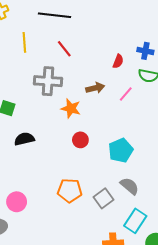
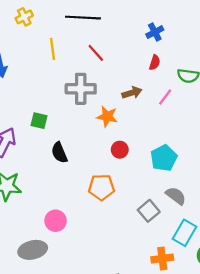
blue cross: (145, 51) -> (155, 32), moved, turned -35
black semicircle: (24, 139) -> (59, 153), turned -96
orange pentagon: (70, 191) -> (101, 187), moved

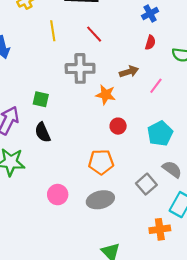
pink line: (165, 97) -> (156, 86), moved
black semicircle: (59, 153) -> (43, 132), moved
gray ellipse: (33, 250) -> (100, 200), moved

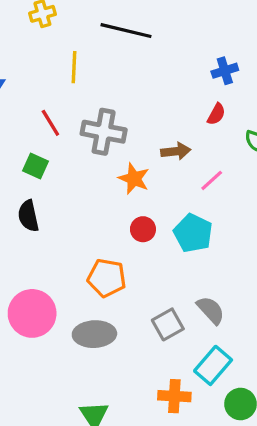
red line: (94, 34) -> (50, 123), moved
cyan pentagon: (160, 134) -> (193, 233), moved, turned -30
pink circle: (58, 195) -> (32, 313), size x1.5

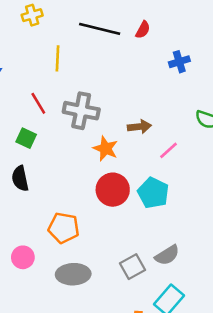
red semicircle: (216, 114) -> (143, 30), moved
red circle: (143, 229) -> (113, 190), size x1.6
orange pentagon: (107, 278) -> (64, 228), moved
gray semicircle: (211, 310) -> (167, 255), turned 100
pink circle: (32, 313) -> (23, 257), size x0.6

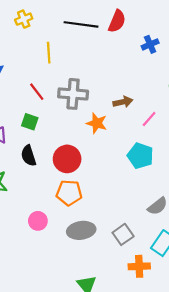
red semicircle: (143, 30) -> (117, 21), size x1.5
red circle: (113, 190) -> (67, 159), moved
gray square: (133, 267) -> (123, 234), moved

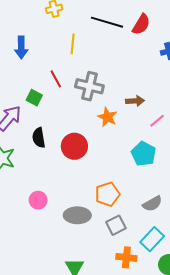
green square: (30, 122) -> (34, 98), moved
orange pentagon: (69, 193) -> (107, 194), moved, turned -30

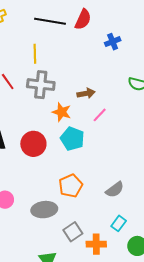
yellow line: (73, 44) -> (35, 54), moved
pink line: (157, 121) -> (100, 115), moved
cyan pentagon: (144, 154) -> (72, 139), moved
gray square: (116, 225) -> (73, 232), moved
cyan rectangle: (152, 239) -> (119, 223), size x0.7

